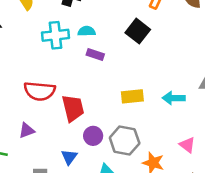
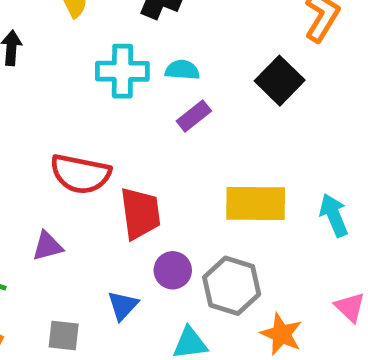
purple rectangle: (95, 55) -> (194, 116), turned -63
yellow rectangle: (132, 96) -> (256, 203), size x1.4
cyan arrow: (174, 98) -> (334, 215), turned 60

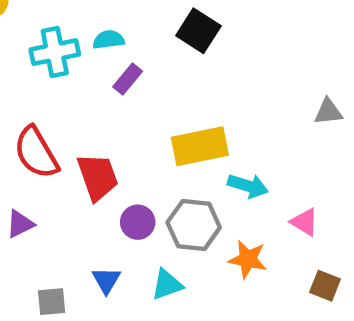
red semicircle: (80, 174) -> (36, 153), turned 60
cyan arrow: (334, 215) -> (248, 186), moved, turned 141
blue triangle: (123, 306) -> (106, 280), moved

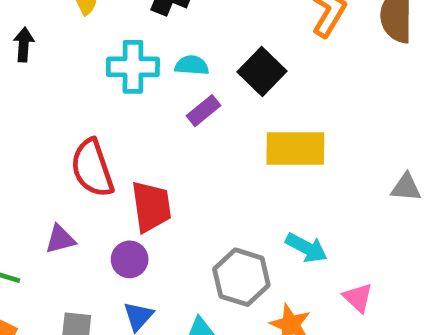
black square: (198, 31) -> (262, 71), moved
yellow rectangle: (200, 146) -> (295, 149), moved
purple circle: (138, 222) -> (130, 259), moved

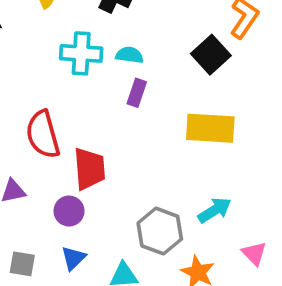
black square: (262, 71) -> (211, 55), moved
purple rectangle: (203, 111) -> (137, 93), turned -36
cyan arrow: (306, 248) -> (215, 210), turned -64

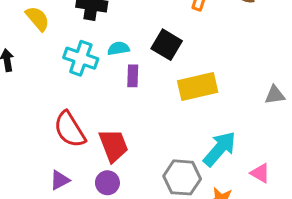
cyan cross: (81, 53) -> (81, 58), turned 32
black square: (211, 55) -> (167, 45), moved
cyan arrow: (215, 210) -> (220, 149), size x1.4

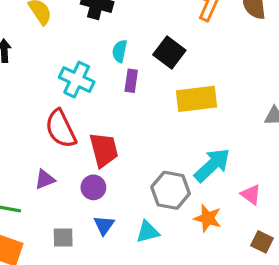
cyan semicircle: (118, 48) -> (120, 51), turned -75
cyan cross: (81, 58) -> (77, 80), moved

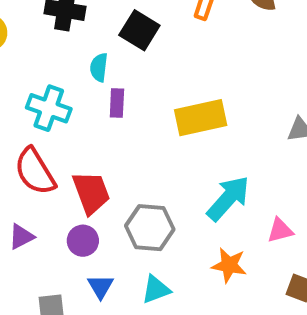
black square: (169, 53) -> (139, 30), moved
gray hexagon: (171, 190) -> (150, 228), moved
pink triangle: (251, 195) -> (280, 230), turned -45

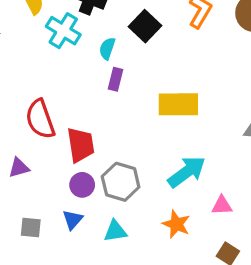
cyan cross: (49, 108) -> (63, 31), moved
purple circle: (83, 241) -> (82, 185), moved

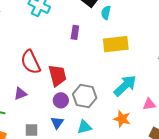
cyan semicircle: (107, 49) -> (106, 13), moved

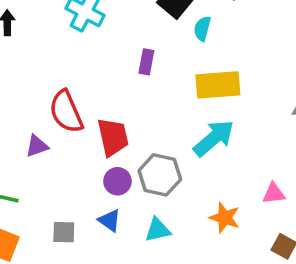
cyan arrow: (125, 86) -> (214, 138), moved
purple triangle: (20, 94) -> (37, 146), moved
blue triangle: (57, 123) -> (110, 220), turned -32

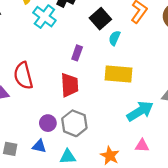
red trapezoid: (113, 137) -> (70, 85), moved
cyan arrow: (214, 138) -> (140, 111), moved
blue triangle: (110, 220) -> (39, 146), turned -32

